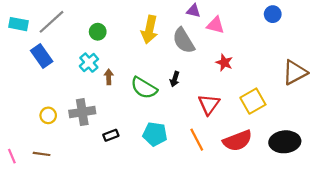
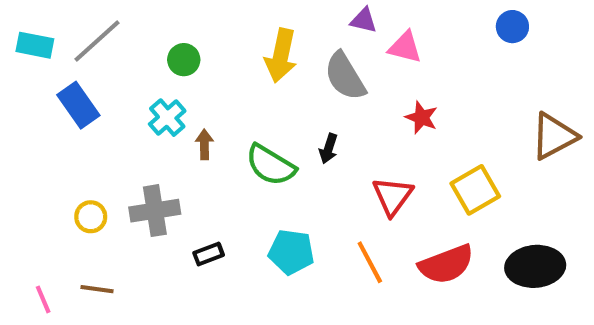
brown line: (42, 154) -> (97, 289), moved
pink line: (12, 156) -> (43, 299), moved

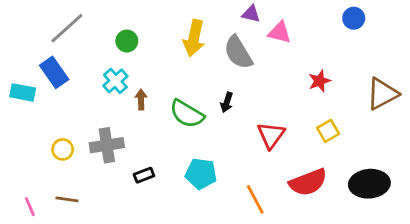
cyan rectangle: (35, 45) -> (23, 92), moved
red star: (421, 118) -> (319, 81), moved, turned 30
yellow square: (475, 190) -> (328, 131), size x0.7
orange line: (370, 262) -> (255, 199), moved

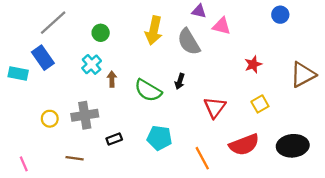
brown line: (67, 199) -> (75, 158), moved

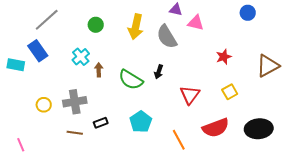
green circle: (101, 33) -> (96, 25), moved
cyan pentagon: (159, 138) -> (141, 122), turned 30
brown line: (75, 158) -> (75, 133), moved

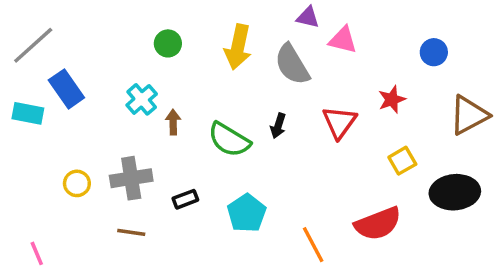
blue circle: (248, 13) -> (434, 52), moved
gray line: (47, 20) -> (33, 45), moved
red triangle: (190, 95) -> (339, 122), moved
black rectangle: (101, 123) -> (185, 199), moved
black ellipse: (259, 129) -> (455, 192), moved

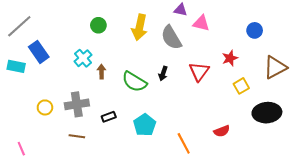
yellow square: (402, 161) -> (241, 86), moved
red semicircle: (378, 224) -> (222, 131), size x0.6

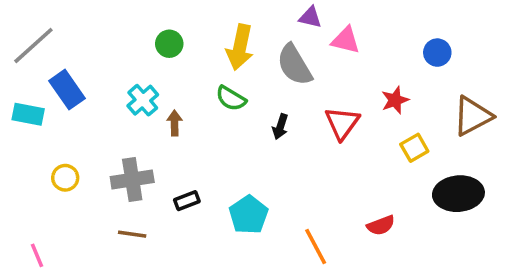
green semicircle: (134, 82) -> (231, 98), moved, size x0.7
yellow circle: (45, 107) -> (65, 178), moved

